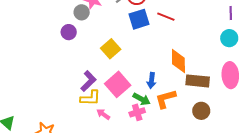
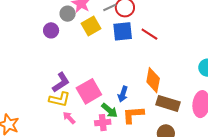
yellow square: (111, 49) -> (91, 26), moved

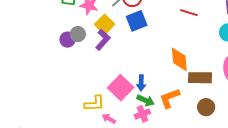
gray circle: (68, 14) -> (78, 34), moved
red line: (149, 34) -> (189, 13), moved
purple L-shape: (61, 82) -> (103, 40), moved
blue arrow: (123, 94) -> (141, 83), moved

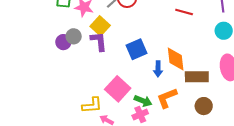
blue square: (137, 21) -> (137, 49), moved
purple L-shape: (103, 40) -> (99, 41), turned -45
blue arrow: (141, 83) -> (158, 69), moved

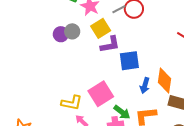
purple L-shape: (99, 41) -> (110, 45), moved, turned 70

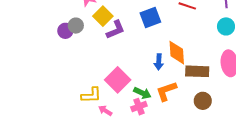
blue square: (129, 61) -> (150, 17), moved

